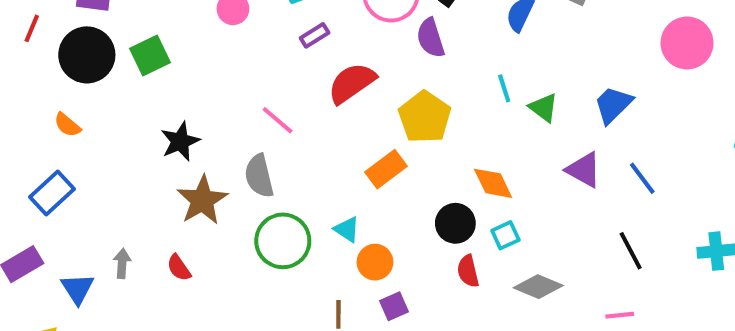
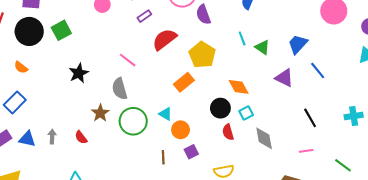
blue line: (642, 178) -> (318, 71), moved
brown star: (202, 200) -> (100, 113), moved, size x0.7
gray diamond: (538, 287) -> (264, 138), turned 60
blue triangle: (77, 289) -> (27, 139), moved, turned -42

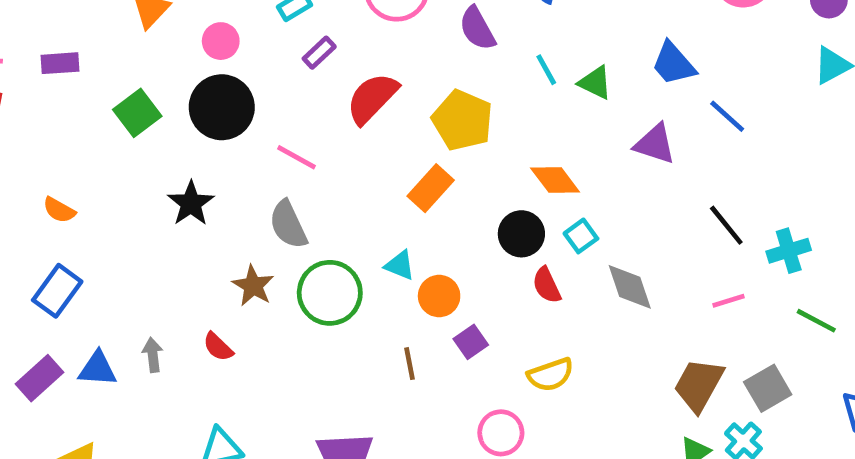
purple semicircle: (203, 15) -> (477, 28), moved
black circle: (29, 31) -> (222, 107), moved
blue trapezoid: (298, 44) -> (673, 64), turned -75
cyan cross: (354, 116) -> (789, 251), moved

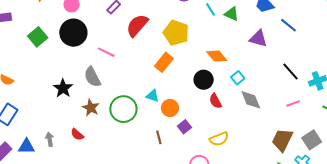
black star: (191, 203) -> (63, 88), moved
gray semicircle: (288, 225) -> (92, 77), moved
cyan square: (581, 236) -> (238, 78), moved

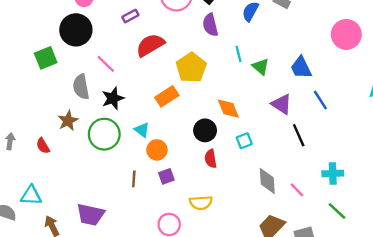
green square: (38, 37) -> (46, 58), moved
black line: (290, 71) -> (299, 135), moved
black star: (63, 88) -> (113, 98), moved
gray diamond: (251, 100) -> (267, 181), moved
pink line: (293, 104) -> (297, 190), turned 48

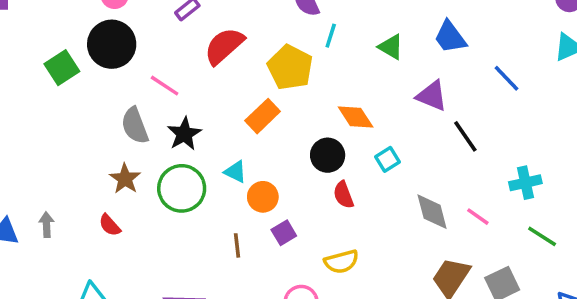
cyan line: (238, 54) -> (331, 36), moved, turned 42
green square: (46, 58) -> (62, 68), moved
blue line: (320, 100) -> (507, 78), moved
red semicircle: (43, 146) -> (110, 225), moved

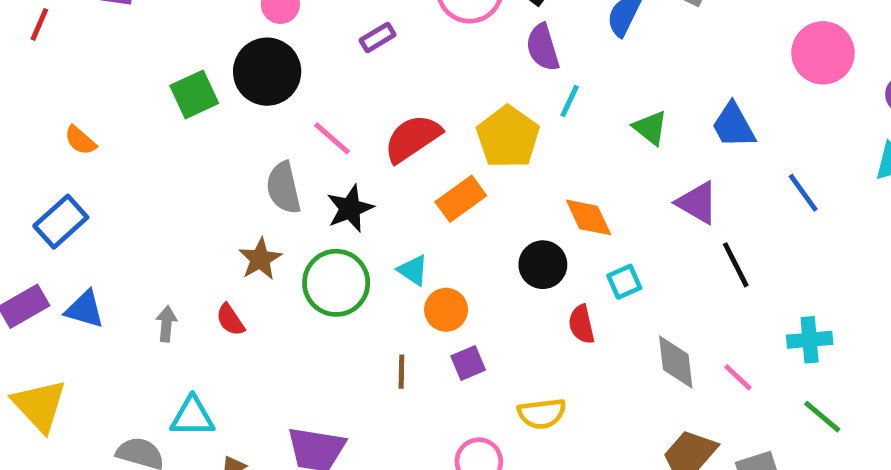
red semicircle: (224, 46) -> (413, 138), moved
red semicircle: (343, 195) -> (581, 324), moved
gray arrow: (46, 225) -> (166, 324), moved

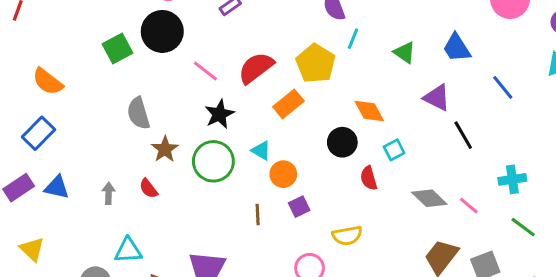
orange semicircle: (80, 140) -> (48, 82), size x1.5
gray semicircle: (284, 188) -> (138, 113), moved
gray diamond: (676, 362) -> (429, 198), turned -36
yellow triangle: (40, 405) -> (32, 249), size x0.7

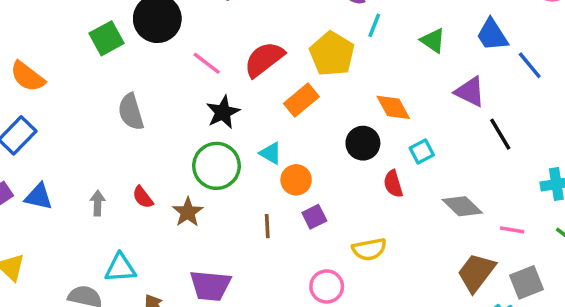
blue line: (503, 87) -> (530, 65), moved
brown star: (165, 149) -> (188, 212), moved
pink line: (469, 206) -> (512, 230), moved, turned -30

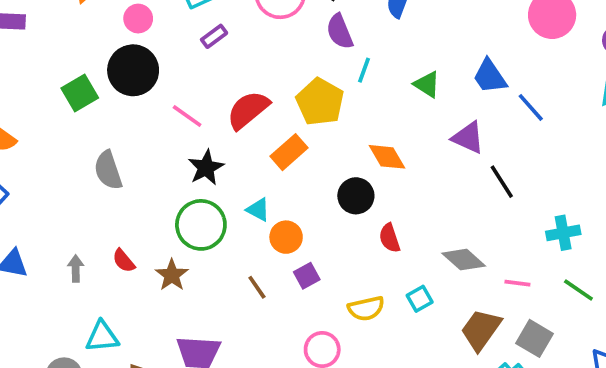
cyan square: (422, 151) -> (420, 299), moved
brown line: (267, 226) -> (257, 287), turned -30
gray square: (526, 282) -> (535, 338), turned -36

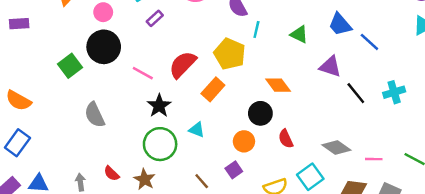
cyan cross: (563, 233) -> (394, 92), moved
orange circle: (286, 237) -> (244, 141), moved
cyan square: (420, 299) -> (310, 177), size x1.5

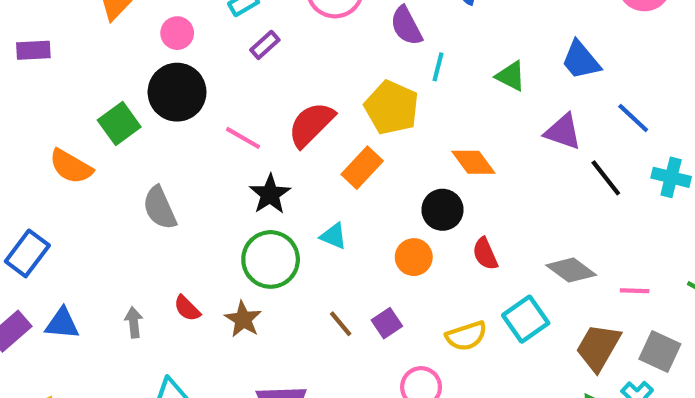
blue line: (369, 42) -> (633, 118), moved
cyan cross: (394, 92) -> (671, 177), turned 30
orange semicircle: (18, 100) -> (71, 167), moved
purple square: (234, 170) -> (387, 323), moved

